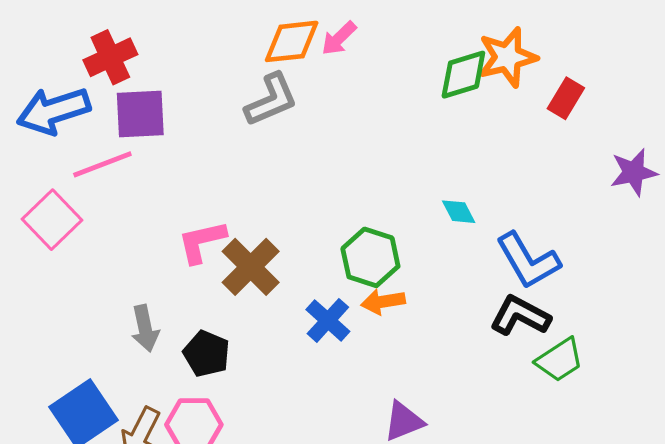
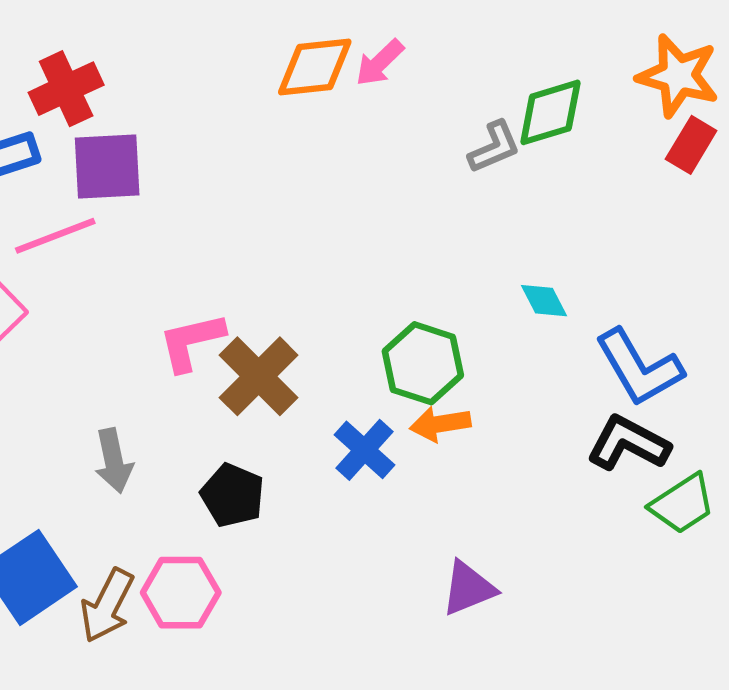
orange star: (508, 57) -> (678, 76), moved, turned 30
gray L-shape: (271, 100) -> (494, 147), moved, size x0.7
black pentagon: (206, 354) -> (233, 495), moved

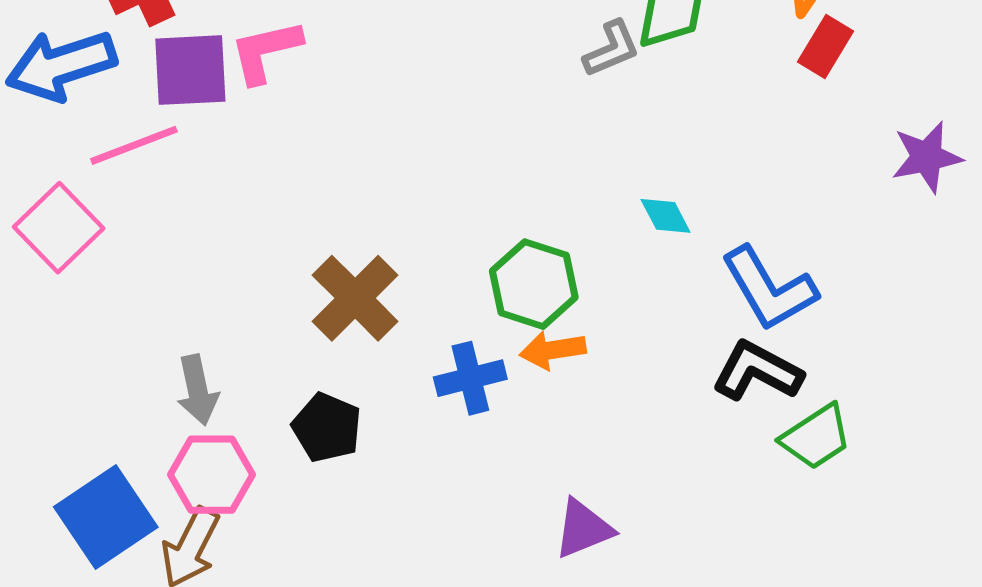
pink L-shape: (191, 342) -> (266, 51), moved
blue cross: (364, 450) -> (470, 378), turned 34
pink hexagon: (181, 593) -> (212, 475), moved

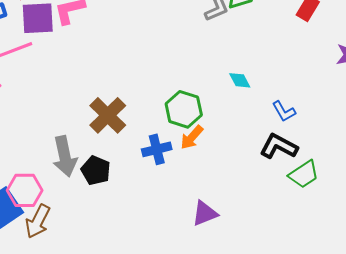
blue L-shape: (769, 289) -> (284, 111), size x0.6
orange arrow: (553, 350) -> (192, 137), turned -40
gray arrow: (197, 390) -> (65, 156), moved, size x1.4
pink hexagon: (212, 475) -> (25, 190), moved

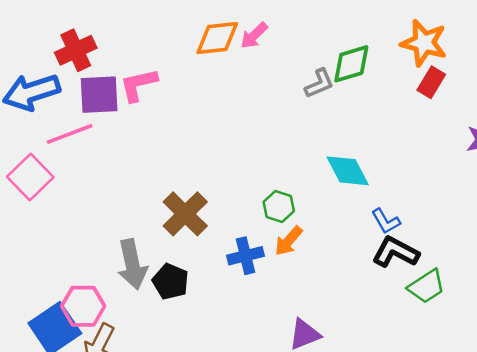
cyan diamond: (240, 80) -> (348, 171), size x1.6
green hexagon: (184, 109) -> (279, 207), size x0.7
blue L-shape: (284, 111) -> (386, 221), moved

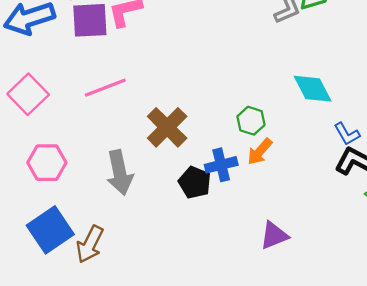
pink line: (70, 134) -> (105, 88), moved
black pentagon: (170, 282) -> (195, 182), moved
pink hexagon: (83, 306) -> (47, 163), moved

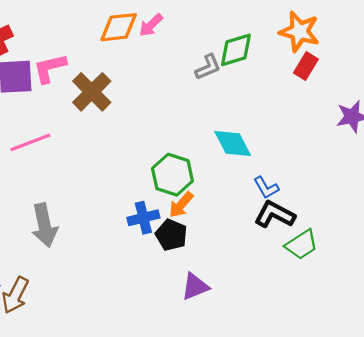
green hexagon: (251, 121) -> (172, 175), size x1.5
brown cross: (167, 127) -> (92, 92), moved
black pentagon: (195, 182) -> (171, 235), moved

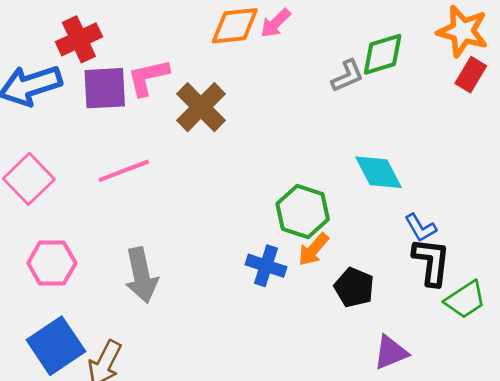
black L-shape: (275, 214) -> (431, 262), turned 69
blue cross: (143, 218) -> (266, 266), turned 32
black pentagon: (171, 235) -> (354, 287), moved
purple triangle: (195, 287) -> (391, 352), moved

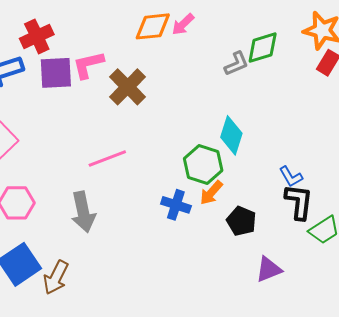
pink line: (124, 171) -> (107, 158), moved
cyan diamond: (379, 172) -> (231, 135), moved, turned 45

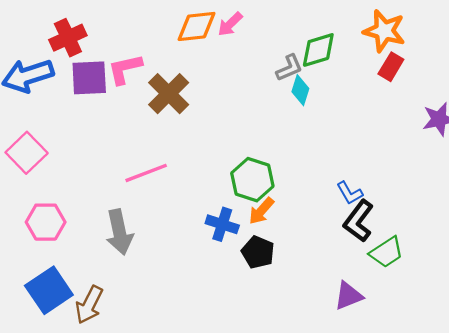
cyan diamond: (231, 135) -> (300, 90), moved, size x0.7
black L-shape: (299, 202) -> (359, 221), turned -150
black pentagon: (241, 221) -> (258, 252), moved
purple triangle: (269, 269) -> (348, 296), moved

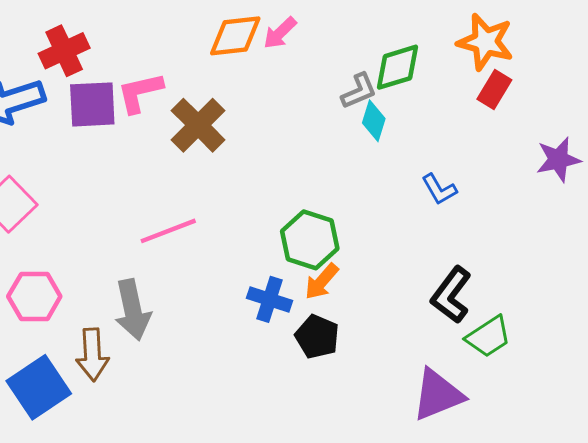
blue L-shape: (350, 193) -> (439, 189), moved
purple triangle: (348, 296) -> (438, 395), size x1.4
brown arrow: (89, 305) -> (92, 355), moved, turned -30

